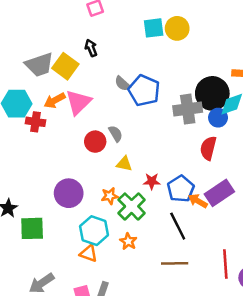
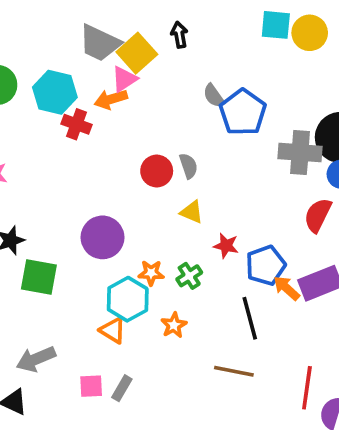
gray trapezoid: (39, 65) -> (100, 43), turned 32
pink triangle: (78, 102) -> (124, 79), moved, size x0.7
orange star: (110, 196) -> (151, 273), moved
green cross: (132, 206) -> (189, 276), size x0.6

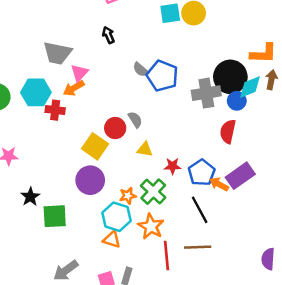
yellow square: (137, 53) -> (95, 146), moved
green cross: (189, 276) -> (153, 192), size x1.5
orange star: (174, 325) -> (151, 226), size x1.5
red line: (307, 388) -> (166, 256), moved

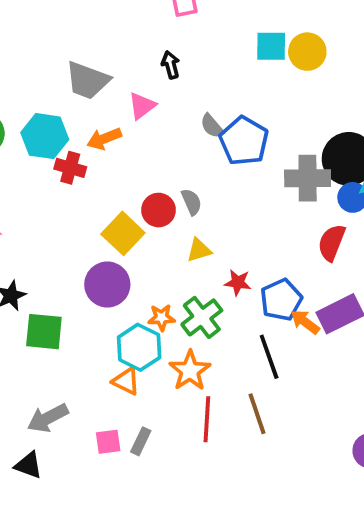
pink triangle: (79, 73) -> (142, 106), moved
yellow triangle: (145, 149) -> (199, 250), turned -35
brown line: (198, 247) -> (257, 414), turned 65

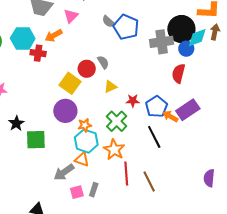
orange star: (161, 318) -> (85, 125), moved
brown line: (257, 414) -> (149, 182), moved
gray arrow: (48, 418) -> (64, 172), moved

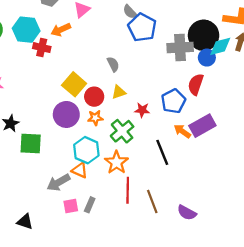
gray semicircle: (108, 22) -> (130, 12), moved
red circle: (87, 69) -> (94, 97), moved
blue pentagon: (156, 107) -> (173, 101), moved
orange star: (85, 125) -> (95, 118), moved
purple semicircle: (209, 178) -> (187, 213), moved, turned -72

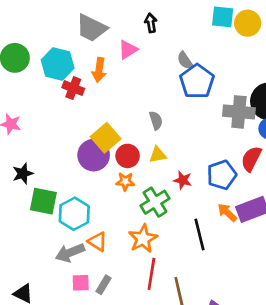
orange arrow: (61, 30) -> (99, 70), turned -66
purple circle: (66, 114) -> (94, 155), moved
cyan hexagon: (86, 150) -> (74, 214), moved

